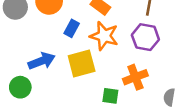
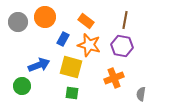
yellow square: (82, 63) -> (71, 67), turned 30
green square: (110, 96) -> (72, 93), moved

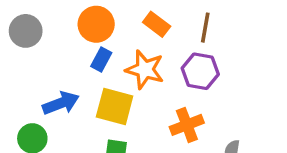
orange circle: (45, 17) -> (96, 24), moved
orange rectangle: (86, 21) -> (157, 24), moved

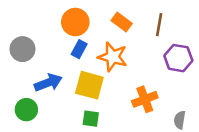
gray circle: (26, 31) -> (22, 49), moved
purple hexagon: (200, 71) -> (178, 58), moved

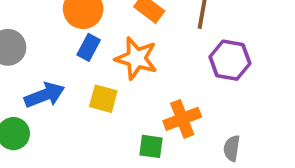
yellow square: (89, 85) -> (103, 99), size x0.7
green square: (91, 119) -> (151, 146), moved

